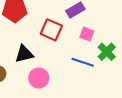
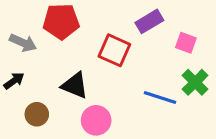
pink square: (87, 34) -> (186, 43), moved
black triangle: (24, 54) -> (75, 85), turned 36

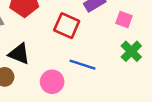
black triangle: (75, 85) -> (19, 54), moved
blue line: (160, 98) -> (83, 65), moved

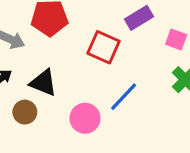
blue line: (83, 65) -> (124, 97), turned -65

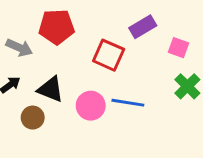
blue line: (124, 97) -> (128, 103), turned 56
pink circle: (85, 118) -> (91, 106), moved

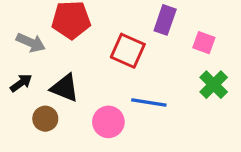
purple rectangle: (143, 27) -> (165, 20), turned -40
pink circle: (91, 106) -> (108, 122), moved

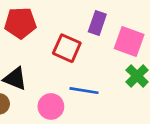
pink square: (204, 43) -> (129, 42), size x1.6

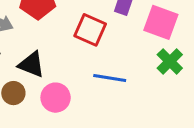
pink circle: (51, 106) -> (56, 98), moved

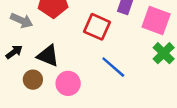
blue line: (110, 78) -> (113, 67), turned 32

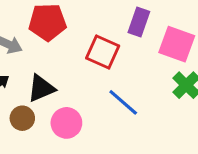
black triangle: (48, 56) -> (41, 88), turned -45

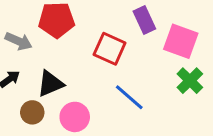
purple rectangle: (139, 22) -> (144, 20), turned -44

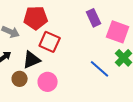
red square: (110, 49) -> (50, 42), moved
blue line: (129, 97) -> (100, 69), moved

